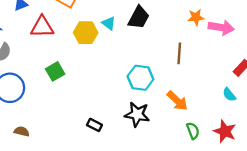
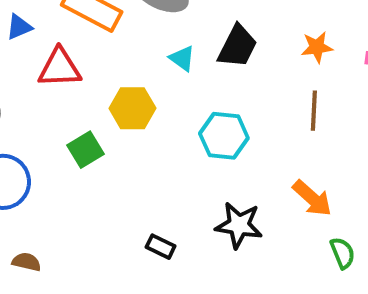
orange star: (196, 17) -> (317, 47), moved
yellow hexagon: (86, 33) -> (132, 108), moved
cyan hexagon: (140, 78) -> (224, 136), moved

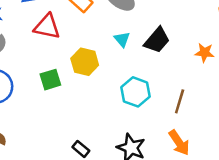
brown line: (314, 111) -> (180, 101), moved

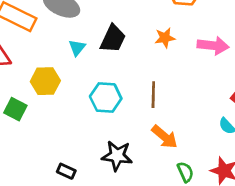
cyan triangle: (122, 39) -> (77, 48), turned 35
green square: (50, 80) -> (15, 109), turned -30

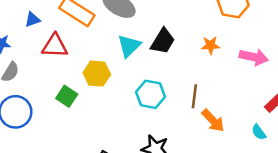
cyan triangle: (77, 48) -> (129, 46), size x1.5
orange arrow: (165, 137) -> (213, 121), moved

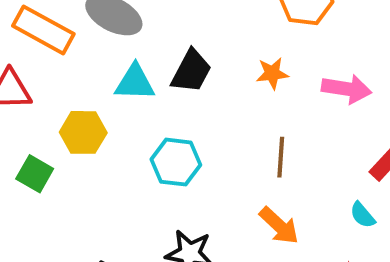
cyan triangle: (129, 46) -> (135, 82), turned 50
brown line: (194, 96) -> (281, 157), moved
orange arrow: (213, 121) -> (279, 226), moved

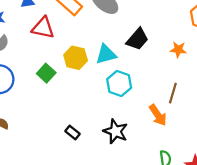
cyan triangle: (135, 82) -> (106, 54), moved, turned -30
orange arrow: (279, 226) -> (158, 115), moved

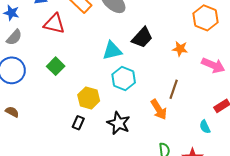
yellow hexagon: (76, 58) -> (89, 98), moved
black rectangle: (73, 133) -> (78, 123), turned 72

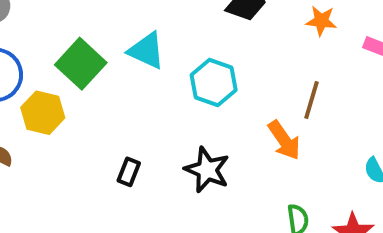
cyan triangle: (112, 51) -> (146, 51), moved, turned 40
green square: (56, 66) -> (81, 64), size x1.4
yellow hexagon: (89, 98) -> (43, 113), moved

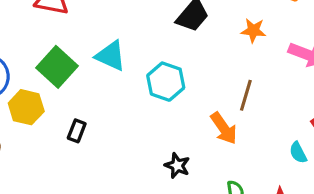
black star: (207, 170) -> (177, 166), moved, size x0.7
black rectangle: (129, 172) -> (77, 131), moved

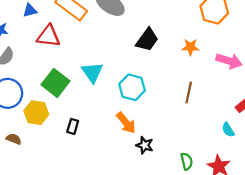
cyan triangle: (111, 56) -> (92, 72), turned 35
orange arrow: (224, 128) -> (126, 123), moved

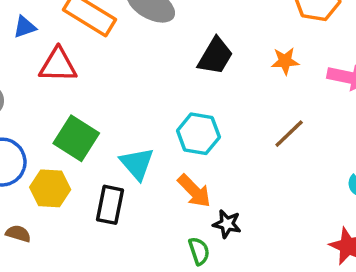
cyan triangle: (92, 72) -> (137, 164), moved
brown line: (189, 93) -> (289, 134), turned 40
black rectangle: (73, 126) -> (110, 205), size x1.5
green semicircle: (187, 161) -> (199, 251), moved

